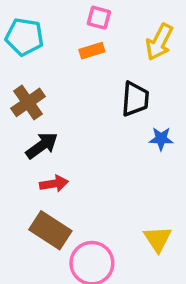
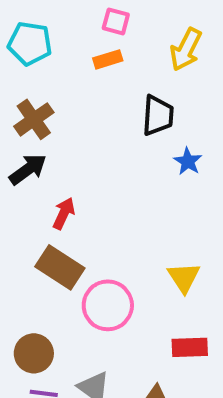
blue star: (161, 139) -> (188, 161), turned 30
black arrow: (42, 146) -> (28, 169), moved
red arrow: (54, 184) -> (64, 213), turned -56

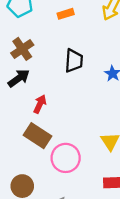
black trapezoid: (158, 115) -> (74, 61), moved

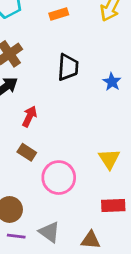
brown rectangle: (37, 136) -> (27, 152), size x0.6

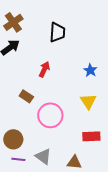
blue star: (112, 82) -> (90, 70), moved
red arrow: (29, 116) -> (44, 69), moved

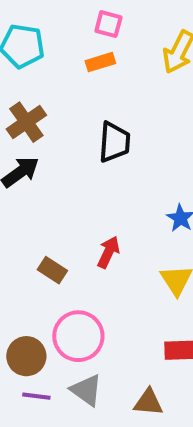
red arrow: (44, 69) -> (108, 252), moved
pink circle: (50, 115) -> (78, 336), moved

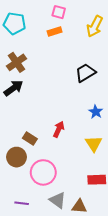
black trapezoid: (114, 142) -> (85, 73), moved, turned -125
brown circle: (26, 356) -> (17, 157), moved
gray triangle: (86, 390) -> (58, 200), moved

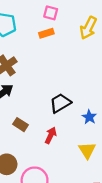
black trapezoid: (85, 73) -> (60, 103), moved
brown rectangle: (30, 139) -> (21, 125), moved

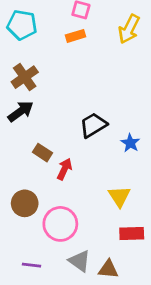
red arrow: (51, 135) -> (64, 169), moved
yellow triangle: (87, 150) -> (119, 196), moved

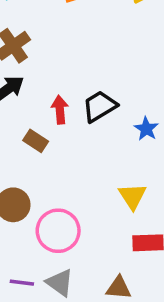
red arrow: (64, 169) -> (60, 110), moved, turned -30
gray triangle: (80, 261) -> (60, 283), moved

